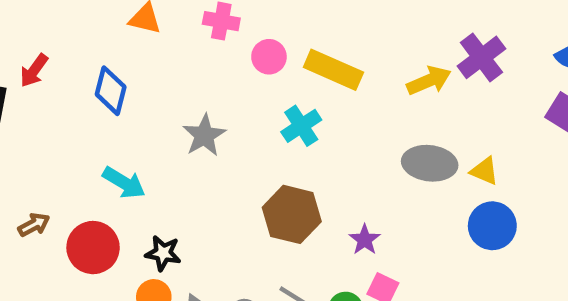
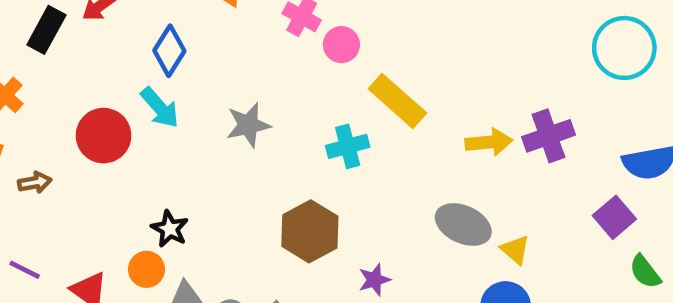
pink circle: (269, 57) -> (341, 45), moved
cyan arrow: (124, 183) -> (160, 108), moved
brown arrow: (34, 225) -> (35, 182), moved
red circle: (93, 248) -> (104, 136), moved

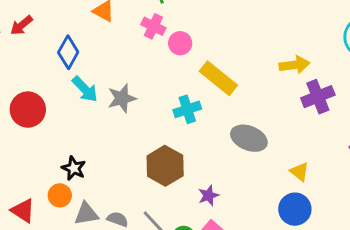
cyan arrow: (160, 108) -> (85, 89), moved
yellow arrow: (489, 142) -> (294, 65), moved
gray ellipse: (463, 225) -> (249, 138), moved

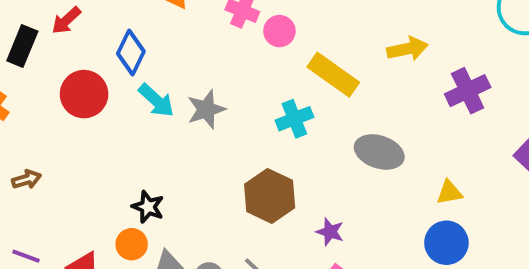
yellow arrow: (294, 65) -> (408, 49), moved
red circle: (28, 110) -> (84, 94), moved
yellow triangle: (299, 172) -> (449, 192), turned -45
purple star: (209, 195) -> (330, 232), turned -30

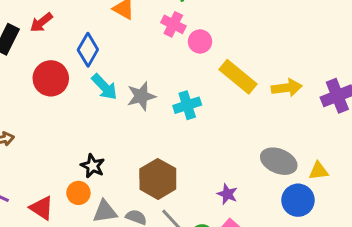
yellow arrow: (408, 49) -> (287, 88), moved
cyan cross: (294, 119) -> (187, 105), moved
gray ellipse: (379, 152) -> (279, 161), moved
brown hexagon: (270, 196) -> (158, 179), moved
blue circle: (446, 243) -> (298, 200), moved

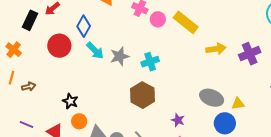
yellow rectangle: (238, 77) -> (186, 22), moved
black star: (93, 166) -> (70, 101), moved
brown hexagon: (158, 179) -> (142, 95), moved

